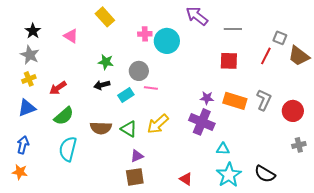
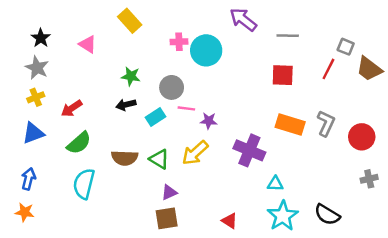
purple star: (207, 98) -> (209, 121), moved

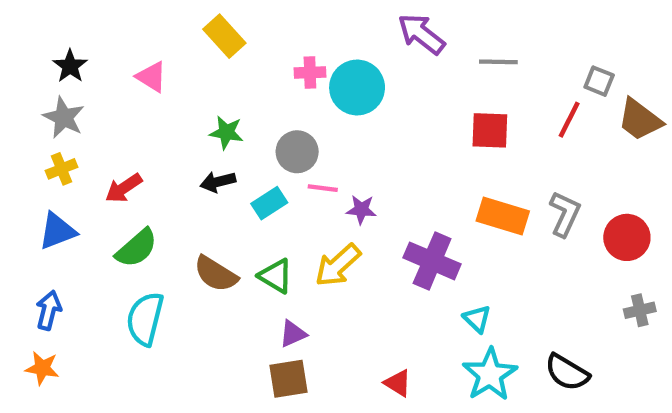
brown semicircle: (125, 158) -> (216, 274), turned 30
cyan triangle: (275, 184) -> (477, 319), turned 42

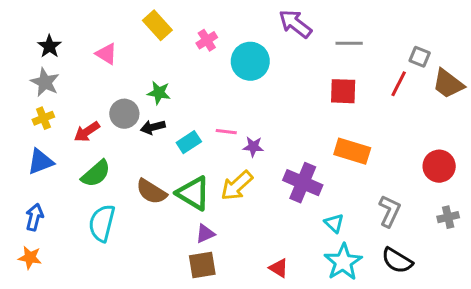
pink cross: (310, 73) -> (207, 40), moved, turned -30
gray circle: (297, 152) -> (124, 114), moved
gray L-shape: (565, 214) -> (390, 211), moved
green triangle: (276, 276) -> (193, 193), size x1.4

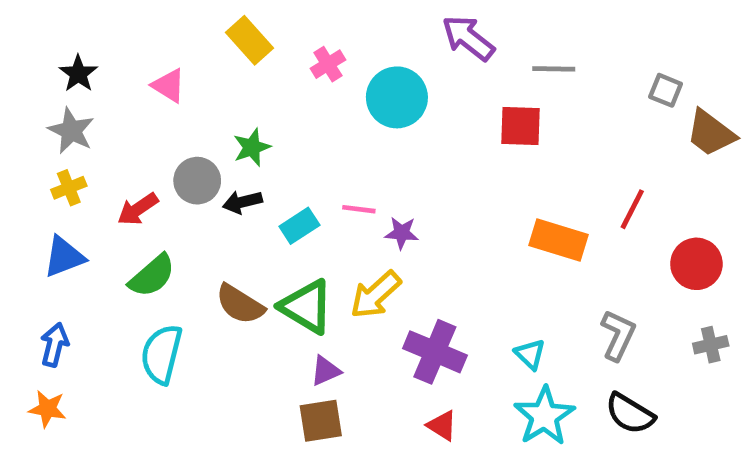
red line: (399, 84) -> (632, 209), moved
red square: (343, 91) -> (521, 126), moved
green star: (159, 93) -> (252, 147), turned -30
purple cross: (303, 183) -> (435, 352), moved

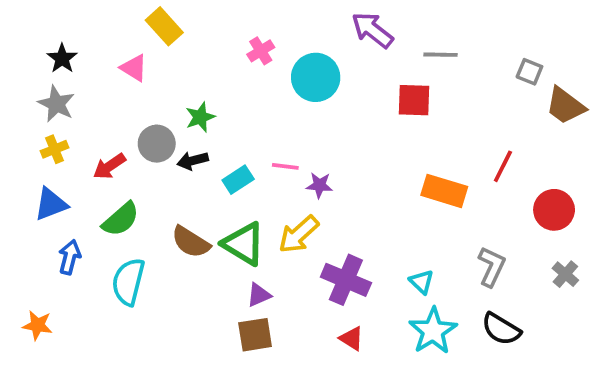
yellow rectangle: (249, 40) -> (164, 26), moved
blue arrow: (55, 345) -> (70, 257), moved
gray cross: (711, 345) -> (565, 274), turned -36

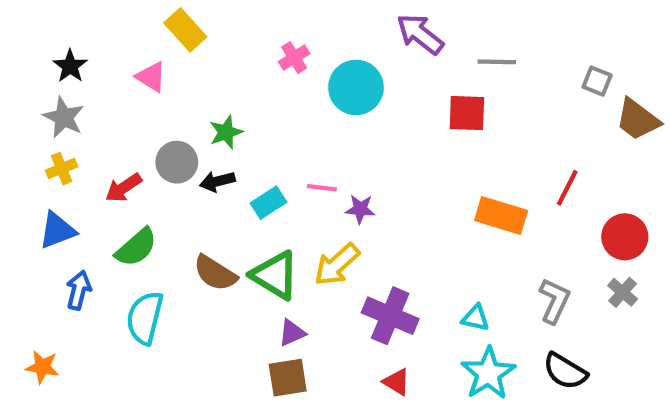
gray cross: (565, 274) -> (623, 292), moved
cyan triangle: (422, 282) -> (475, 318), turned -32

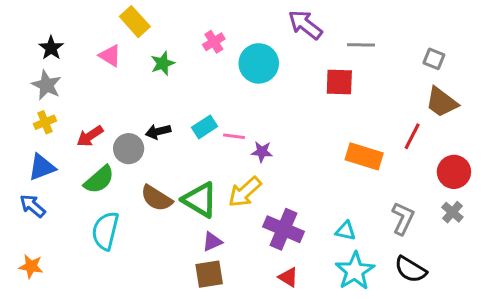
brown trapezoid: (638, 119) -> (442, 102), moved
green star: (226, 132) -> (163, 63), moved
gray circle: (177, 162) -> (129, 149), moved
cyan rectangle: (269, 203) -> (205, 127), moved
blue arrow: (79, 290) -> (33, 206), moved, turned -64

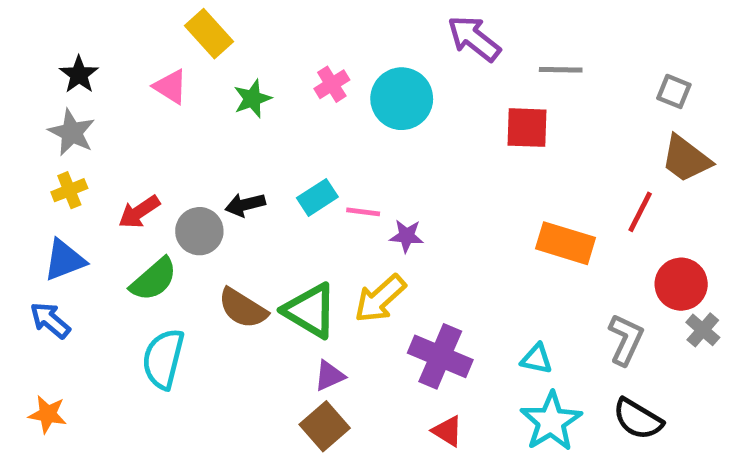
pink cross: (214, 42) -> (332, 84), moved
red circle: (454, 172) -> (681, 284), moved
brown square: (209, 274) -> (325, 426), turned -32

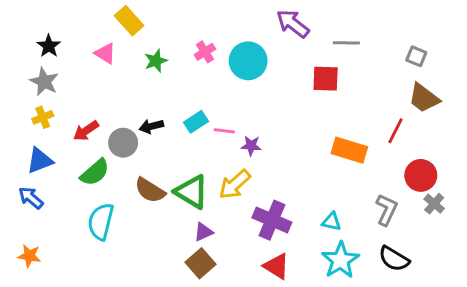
red triangle: (447, 431) -> (276, 266), size x1.4

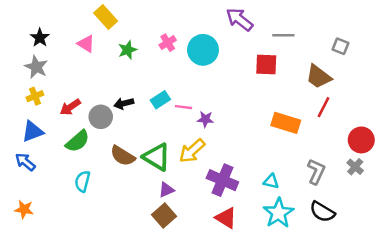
brown trapezoid: (424, 98) -> (319, 77), moved
red circle: (421, 175) -> (361, 140), moved
cyan semicircle: (101, 222) -> (82, 181), size x0.7

